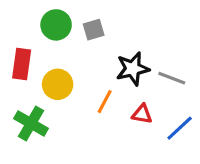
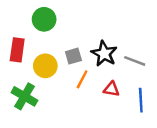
gray square: (94, 30) -> (73, 56), moved
black star: (133, 69) -> (104, 54), turned -30
blue line: (180, 128) -> (141, 100), turned -50

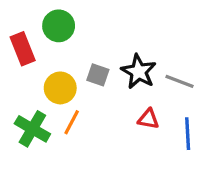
red rectangle: (17, 50) -> (23, 49), moved, turned -30
gray square: (73, 56) -> (98, 75), turned 35
orange line: (82, 79) -> (72, 122), moved

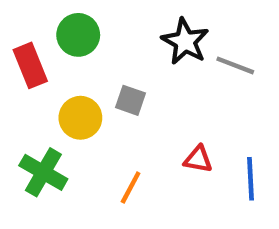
black star: (139, 72) -> (185, 41), moved
gray line: (180, 81) -> (235, 65), moved
orange line: (72, 122) -> (131, 188), moved

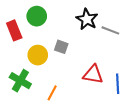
red triangle: (198, 159) -> (93, 74), size x1.5
orange line: (131, 188) -> (52, 93), moved

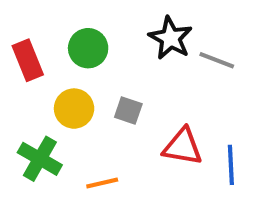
green circle: (37, 16) -> (88, 48), moved
gray square: (61, 47) -> (128, 111), moved
orange line: (52, 93) -> (102, 183), turned 49

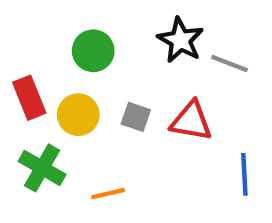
red rectangle: (28, 60) -> (29, 98), moved
red triangle: (183, 147) -> (191, 121), moved

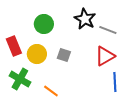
red triangle: (191, 121) -> (105, 56), moved, turned -40
orange line: (108, 194) -> (51, 91), turned 49

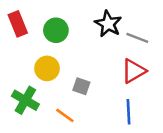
red rectangle: (14, 46) -> (18, 24), moved
gray square: (64, 55) -> (81, 86), moved
blue line: (115, 82) -> (128, 112), moved

